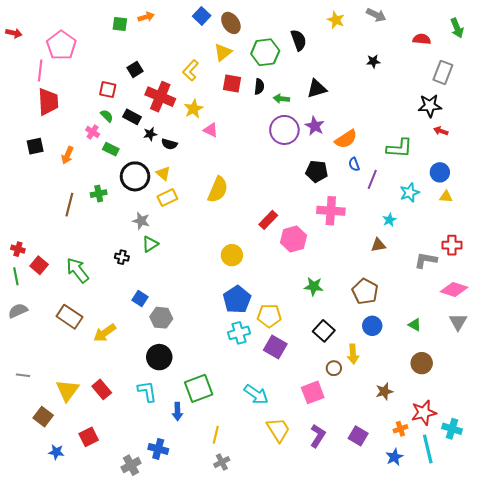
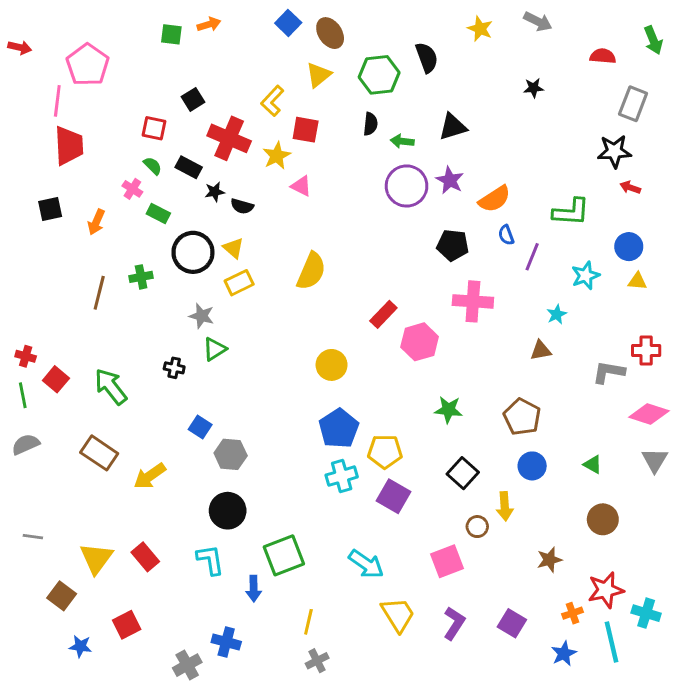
red square: (232, 84) -> (306, 130), moved

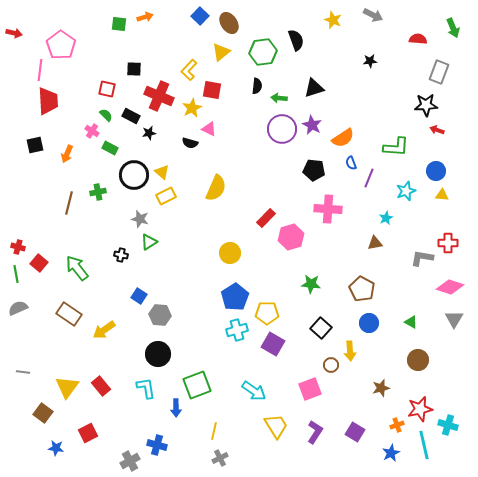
black square: (193, 99) -> (134, 69), turned 35
black semicircle: (242, 206) -> (190, 143), moved

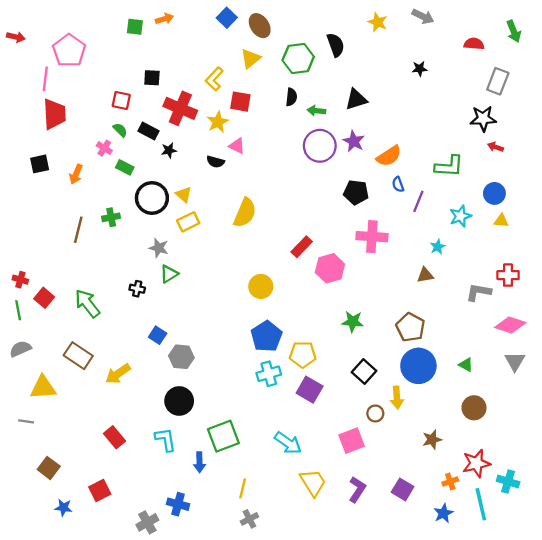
blue circle: (369, 323) -> (418, 366), size x1.6
yellow triangle: (67, 387) -> (43, 387), moved, turned 50

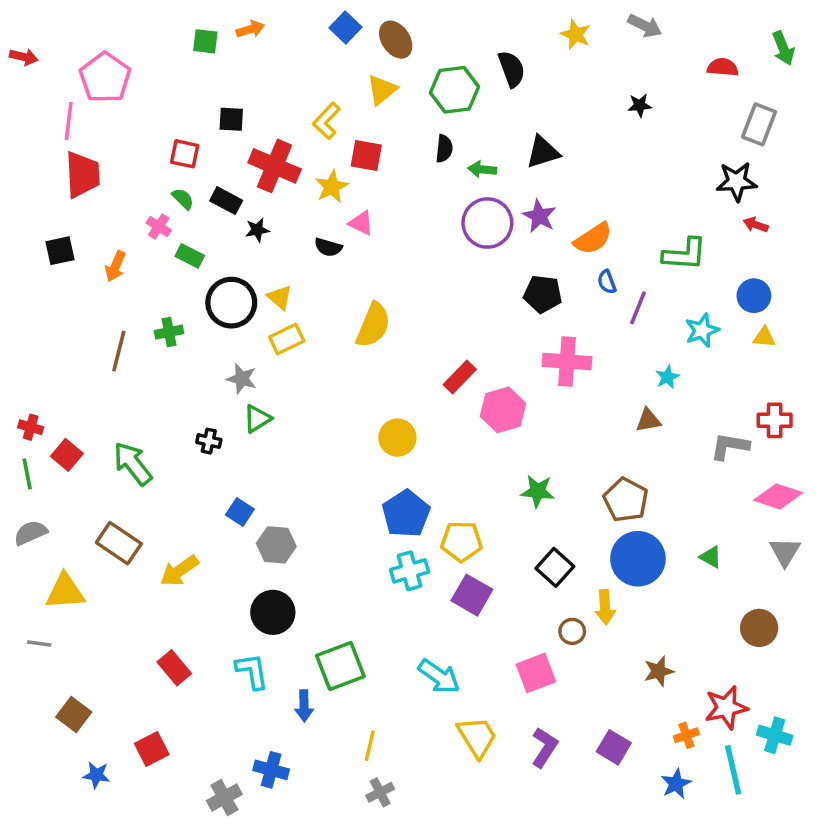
brown circle: (474, 408) -> (759, 628), moved

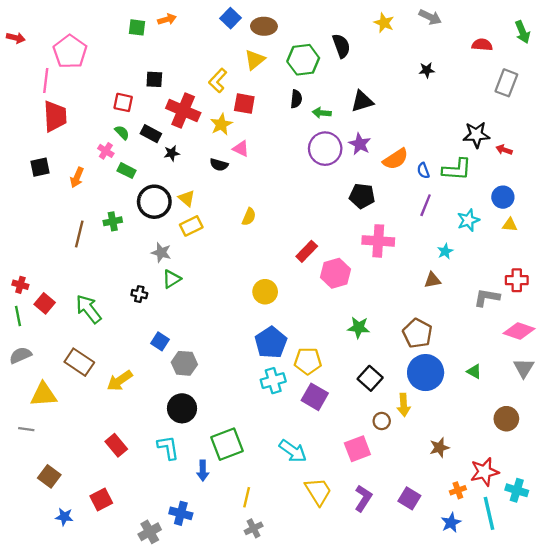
brown ellipse: (396, 40) -> (264, 26), turned -55
black star: (737, 181) -> (476, 135), moved
blue semicircle: (607, 282) -> (423, 171), moved
yellow semicircle: (373, 325) -> (249, 217), size x0.6

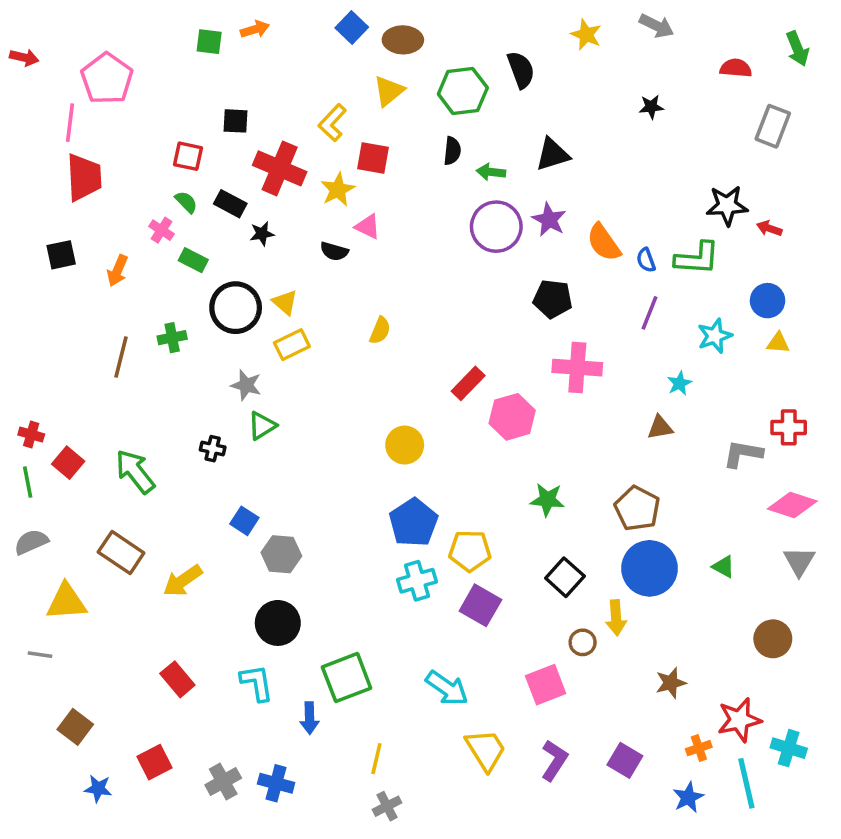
orange semicircle: (396, 159) -> (604, 242), turned 88
gray cross: (150, 532) -> (223, 782), moved

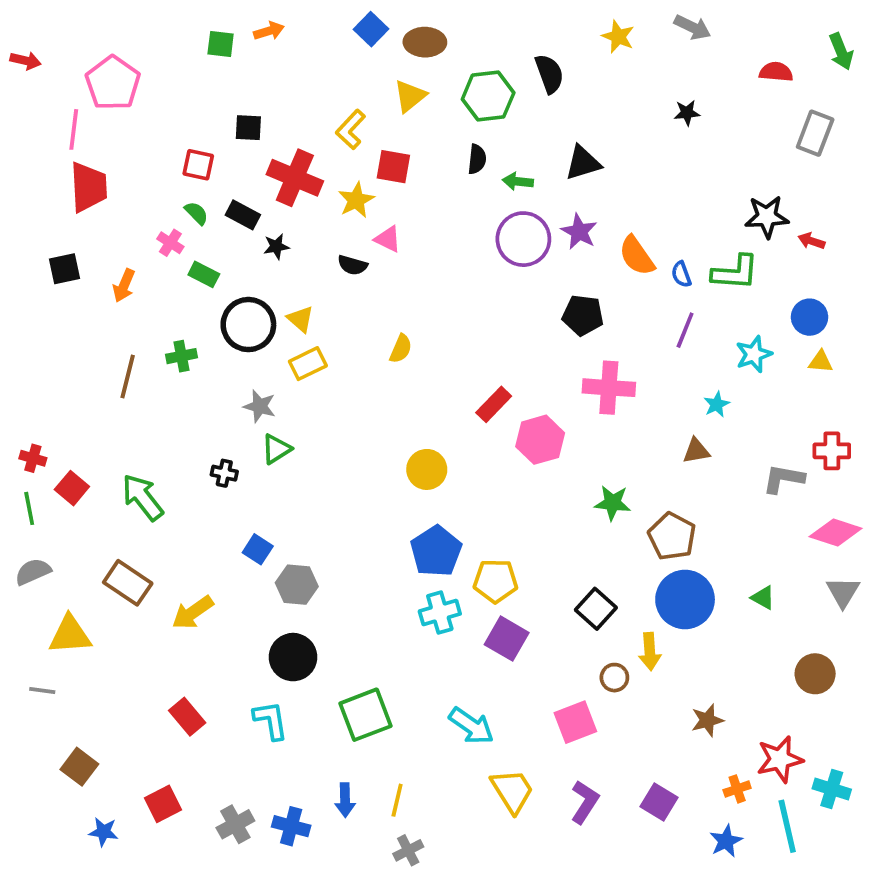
green star: (547, 500) -> (613, 503), moved
blue arrow: (310, 718) -> (345, 800), moved

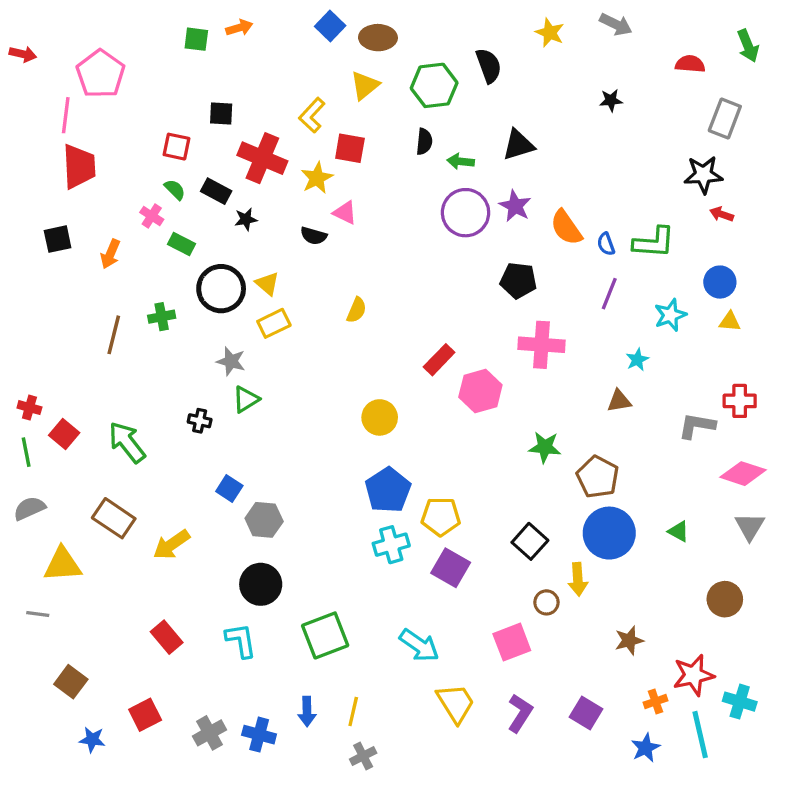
black star: (767, 217) -> (703, 175), moved

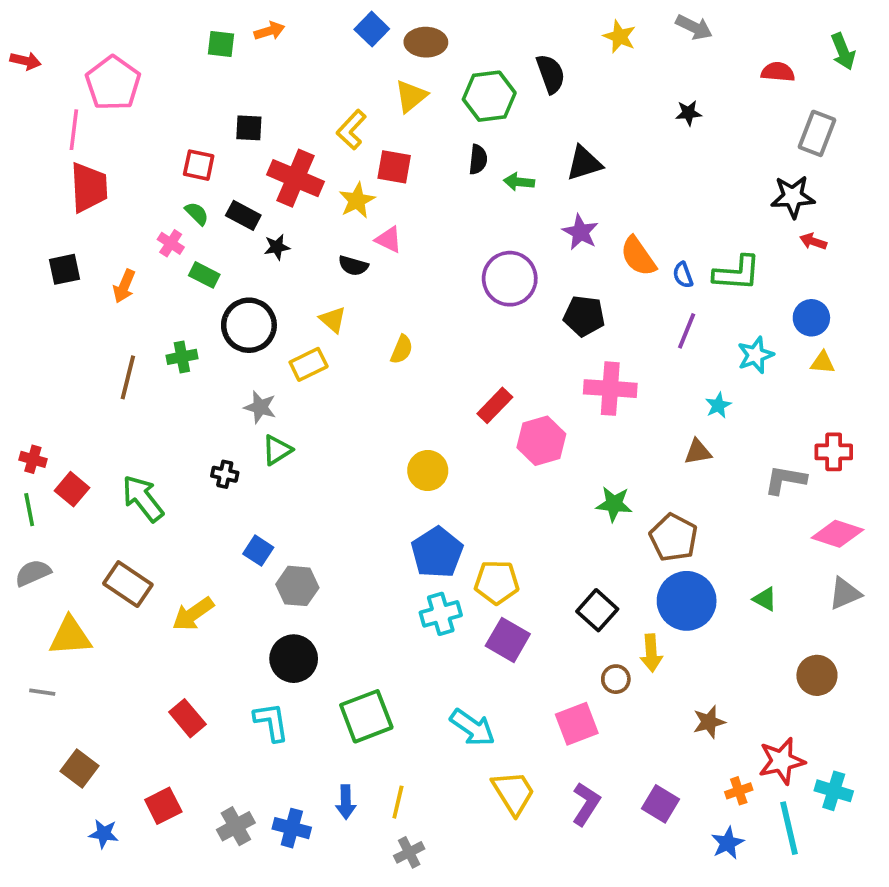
purple circle: (466, 213) -> (510, 279), moved
yellow triangle: (267, 284) -> (333, 320), moved
gray triangle: (750, 526) -> (845, 593), turned 36

